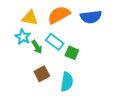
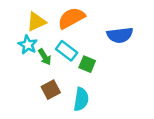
blue semicircle: (91, 17) -> (120, 35), moved
yellow triangle: (30, 18) -> (36, 22), turned -36

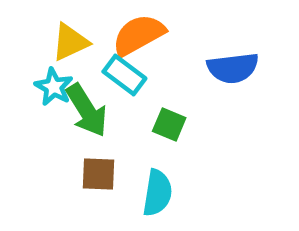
cyan rectangle: (67, 51) -> (124, 75), moved
green arrow: (45, 57) -> (87, 110), size x1.6
brown square: (51, 90) -> (99, 174), turned 30

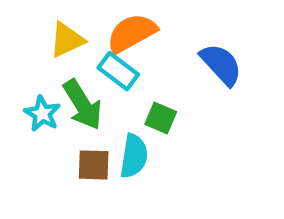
blue semicircle: (233, 68) -> (221, 64), turned -126
cyan star: (54, 87) -> (42, 114), moved
cyan semicircle: (157, 193) -> (134, 156), moved

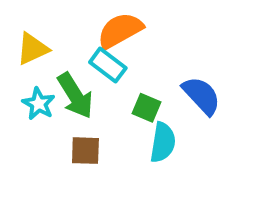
yellow triangle: (67, 40) -> (33, 49), moved
blue semicircle: (221, 64) -> (201, 96), moved
cyan semicircle: (134, 156) -> (163, 142), moved

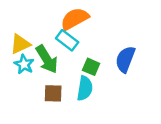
yellow triangle: (33, 49) -> (20, 44), moved
blue semicircle: (201, 96) -> (125, 59), turned -116
cyan semicircle: (163, 142) -> (85, 88), moved

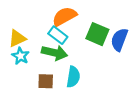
green arrow: (47, 59) -> (55, 53), moved, turned -45
blue semicircle: (125, 59) -> (119, 40), moved
green square: (91, 67) -> (97, 34), moved, size x1.5

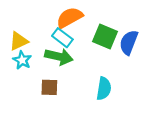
cyan semicircle: (73, 77) -> (104, 89), moved

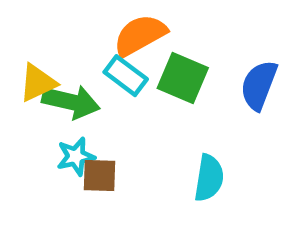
green square: (105, 36) -> (183, 78), moved
green arrow: (59, 57) -> (71, 102), moved
cyan star: (22, 60) -> (76, 157), moved, turned 30

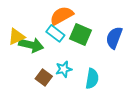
cyan star: (76, 157) -> (64, 69), moved
brown square: (100, 176) -> (44, 78), turned 35

